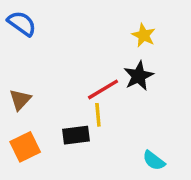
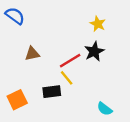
brown triangle: (20, 100) -> (32, 54), moved, turned 35
yellow line: (98, 115) -> (67, 78), turned -35

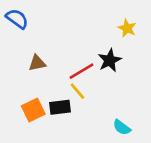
yellow star: (98, 24) -> (127, 28), moved
orange square: (17, 100) -> (33, 110), moved

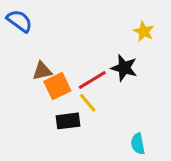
black star: (110, 60) -> (124, 68), turned -30
orange square: (33, 110) -> (57, 86), moved
cyan semicircle: (122, 127) -> (138, 144), turned 42

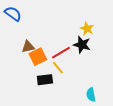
yellow star: (144, 31) -> (87, 29), moved

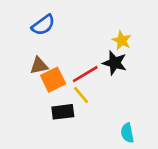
blue semicircle: (13, 14) -> (43, 25), moved, turned 108

